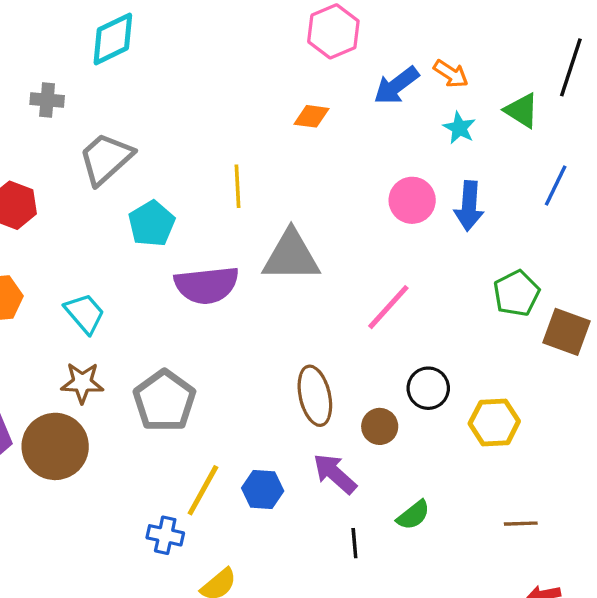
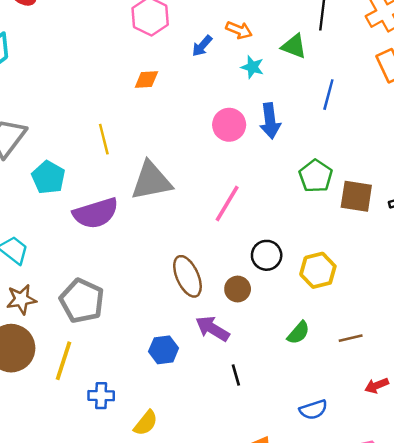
blue arrow: (396, 86) -> (202, 46), size x0.7
yellow line: (203, 490) -> (64, 361), moved
green semicircle: (413, 515) -> (298, 333), moved

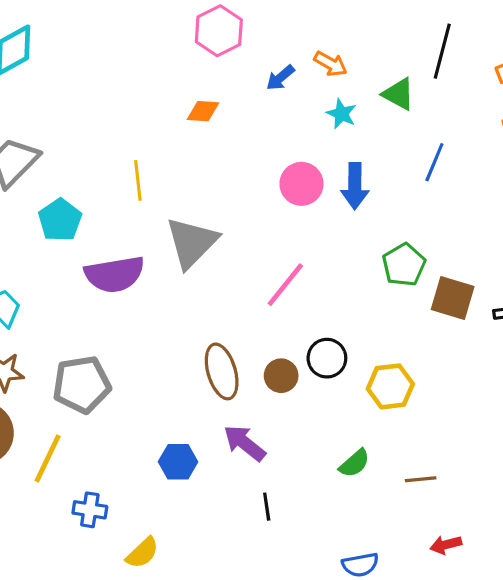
gray triangle: (151, 181) -> (192, 242), turned -42
brown circle: (238, 289) -> (281, 376), moved
gray pentagon: (82, 301) -> (82, 385), turned 30

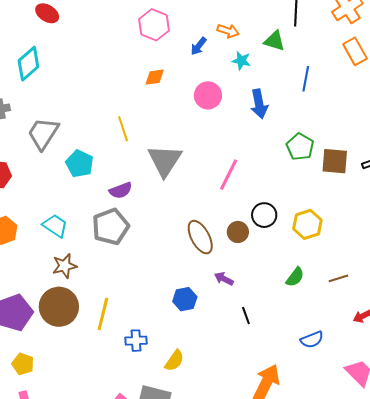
pink circle: (301, 184) -> (208, 95), moved
purple semicircle: (115, 274) -> (121, 190), size x0.6
gray pentagon: (82, 385) -> (111, 227), moved
purple arrow: (245, 443) -> (224, 279), size x0.7

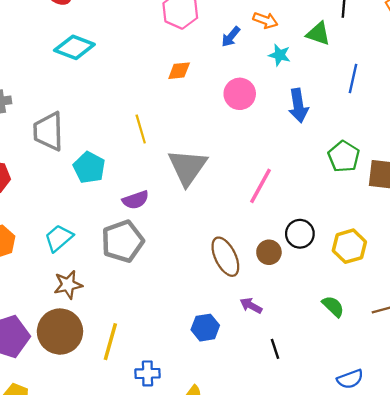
cyan diamond: (28, 64) -> (74, 47), moved, turned 60
gray trapezoid: (43, 133) -> (48, 131), turned -36
cyan trapezoid: (55, 226) -> (59, 238), turned -76
green semicircle: (295, 277) -> (333, 306), turned -85

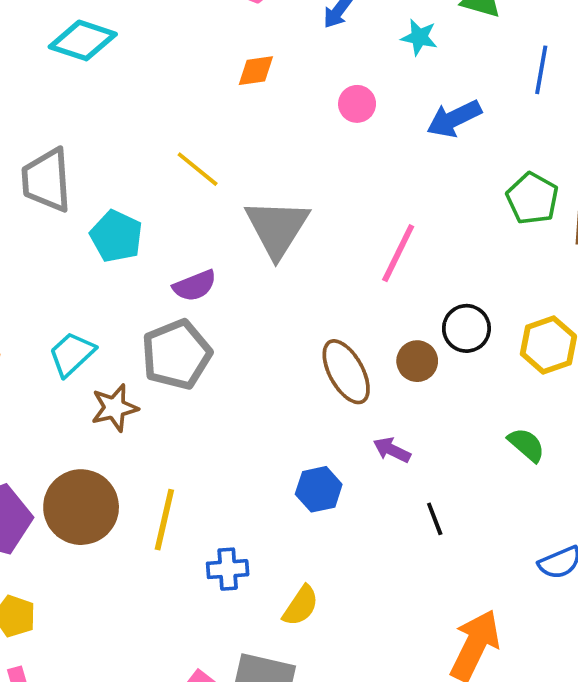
pink circle: (240, 94) -> (357, 104), size x0.7
blue arrow: (298, 106) -> (454, 119), turned 76
yellow line: (141, 129) -> (198, 169), turned -32
brown star: (68, 285) -> (115, 408), moved

